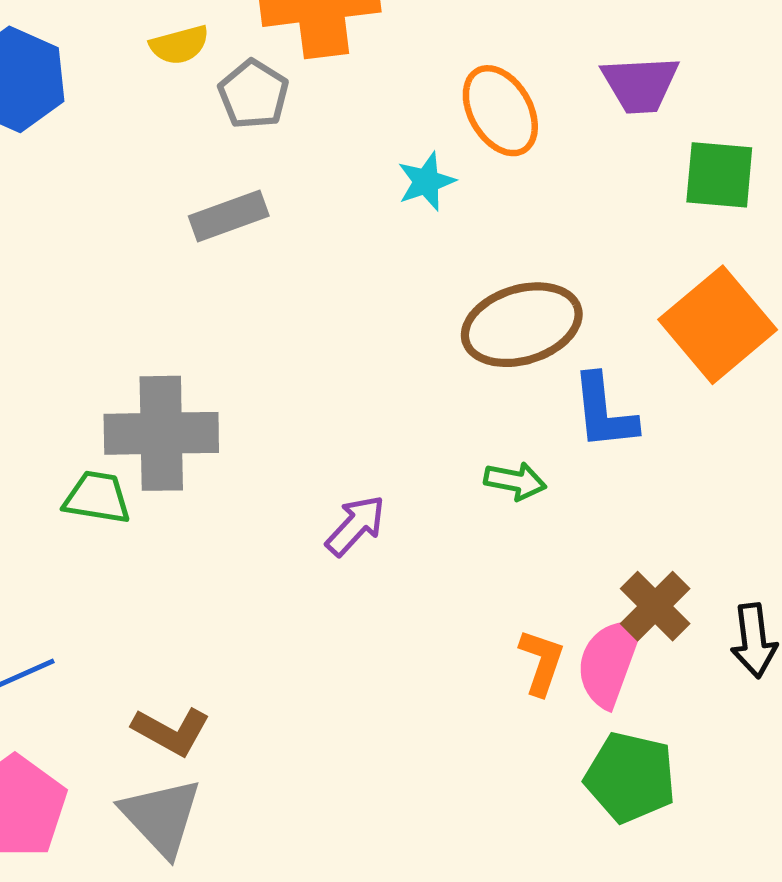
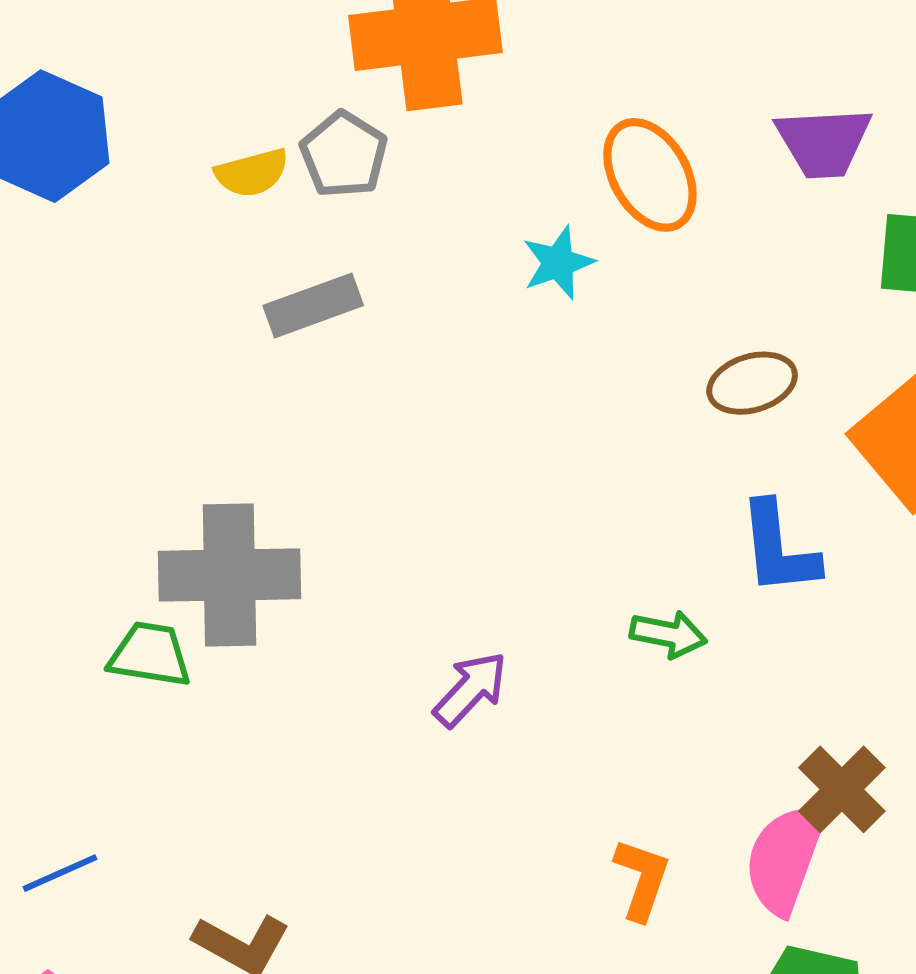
yellow semicircle: (179, 45) -> (252, 173), moved
brown ellipse: (522, 325) -> (752, 383), moved, size x0.6
orange L-shape: (542, 662) -> (642, 879), moved

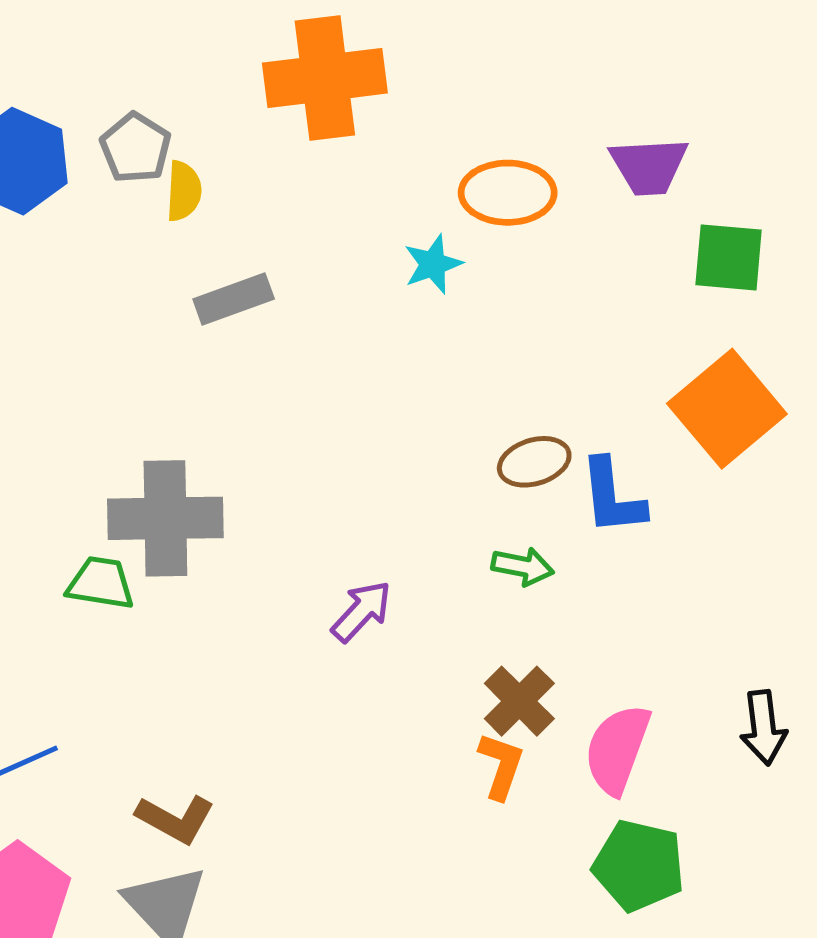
gray pentagon: (344, 154) -> (136, 148), moved
yellow semicircle: (252, 173) -> (184, 191), turned -72
orange ellipse: (650, 175) -> (508, 193), turned -60
brown ellipse: (752, 383) -> (534, 462), moved
brown cross: (842, 789) -> (519, 701), moved

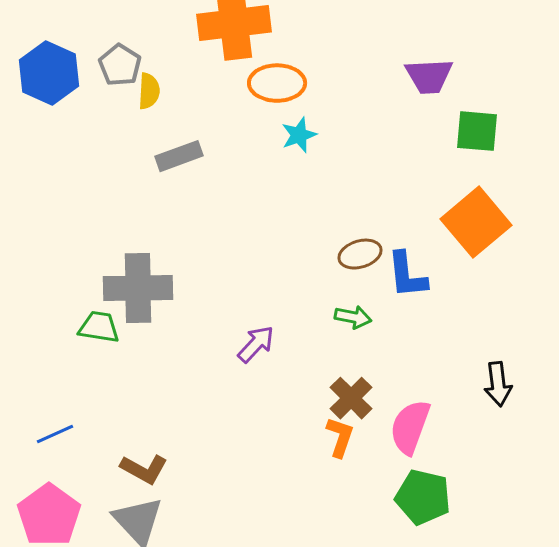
orange ellipse: (508, 193) -> (277, 83), moved
black arrow: (763, 728) -> (498, 384), moved

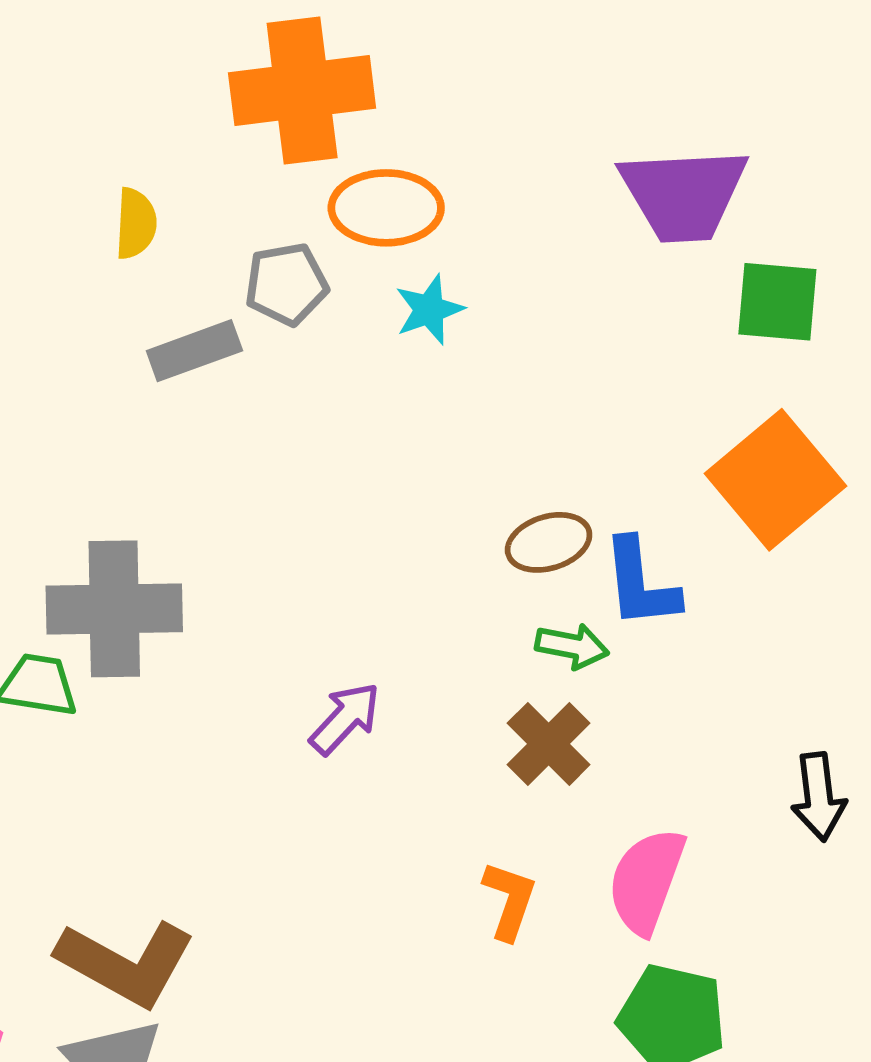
gray pentagon: (120, 65) -> (286, 284), moved, turned 30
purple trapezoid: (429, 76) -> (684, 194), size x1.4
green arrow: (353, 317) -> (572, 646), moved
brown cross: (351, 398) -> (549, 744), moved
brown L-shape: (144, 469) -> (126, 963), size x1.5

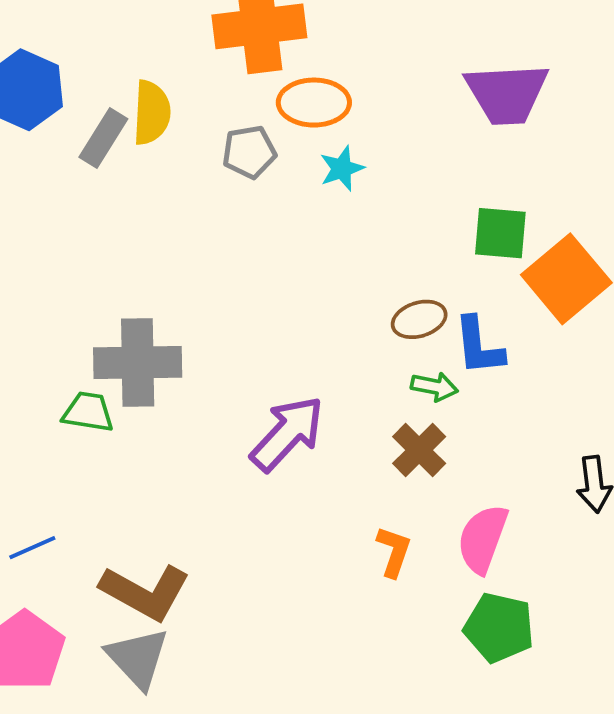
yellow semicircle: (136, 224) -> (152, 113), size x1.4
green square: (777, 302) -> (500, 233), moved
gray rectangle: (194, 351) -> (103, 138), moved, turned -38
purple arrow: (345, 718) -> (287, 434), size x1.6

